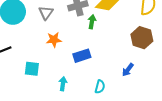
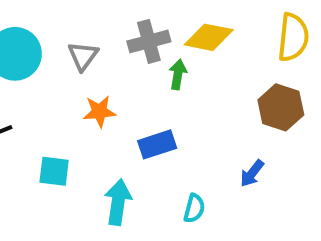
cyan arrow: (63, 84) -> (118, 202), size x1.5

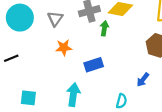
cyan square: (54, 171) -> (28, 98), moved
cyan semicircle: (194, 208) -> (122, 101), moved

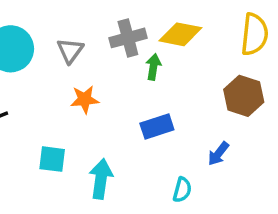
blue rectangle: (94, 65) -> (157, 127), moved
cyan square: (28, 98) -> (52, 159), moved

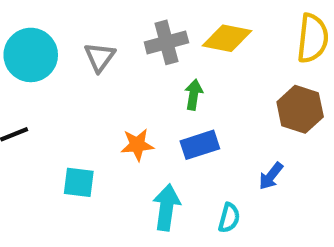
green arrow: (153, 67) -> (194, 95), moved
orange star: (85, 99) -> (137, 145), moved
cyan arrow: (101, 179) -> (166, 207), moved

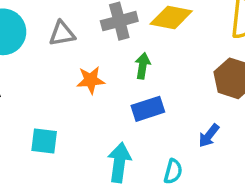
gray triangle: (100, 57) -> (62, 34), turned 44
orange star: (137, 145) -> (91, 80), moved

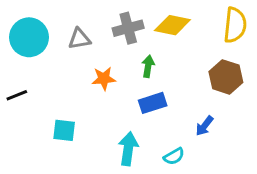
cyan semicircle: (173, 171) -> (174, 156), turned 45

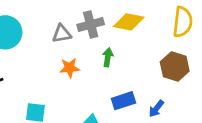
gray triangle: (79, 39) -> (62, 34), moved
blue rectangle: (153, 103) -> (123, 101), moved

